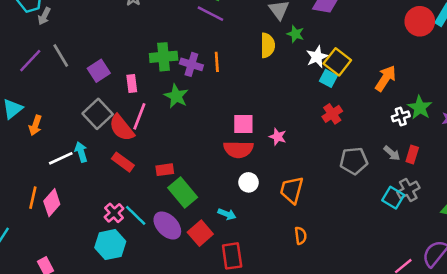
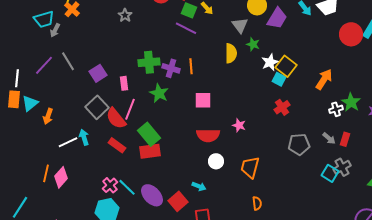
pink square: (243, 124) -> (203, 100), moved
red rectangle: (165, 170) -> (150, 151), size x1.5
green rectangle: (183, 193) -> (149, 134), moved

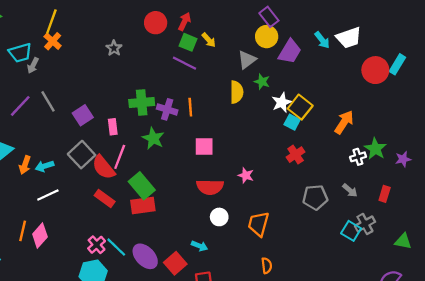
gray triangle: (240, 25) -> (247, 60), turned 30
cyan arrow: (84, 137) -> (45, 166), moved, turned -91
red rectangle: (345, 139) -> (385, 194), moved

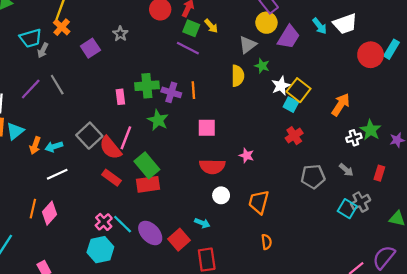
purple square: (83, 115) -> (90, 48), moved
pink rectangle: (113, 127) -> (120, 97), moved

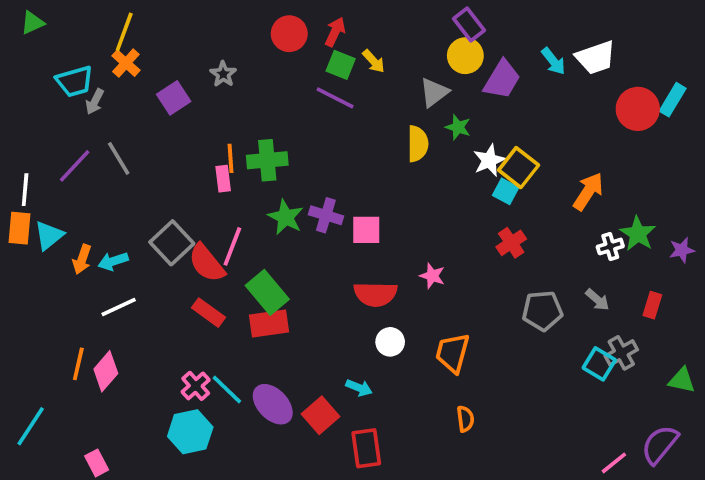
orange line: (193, 90) -> (231, 158), moved
purple cross: (171, 92) -> (326, 215), moved

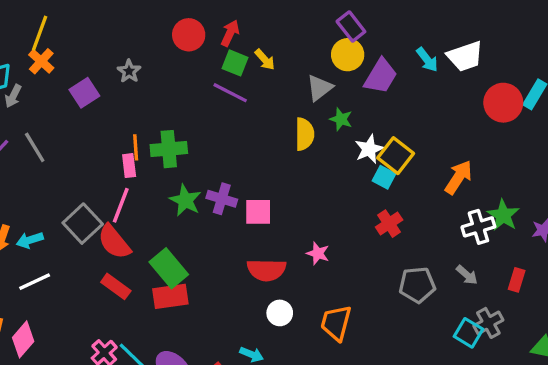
pink line: (232, 246) -> (121, 205), moved
white cross: (610, 246) -> (478, 227), size x1.4

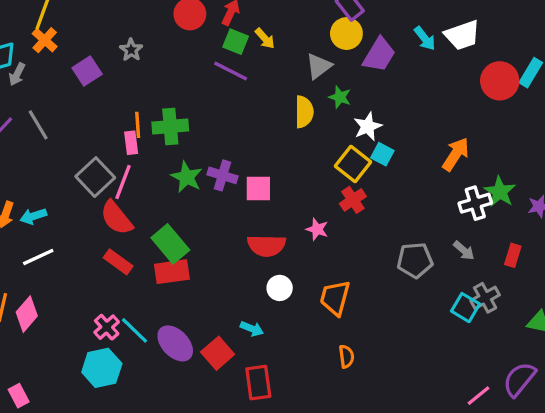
yellow square: (396, 156) -> (353, 164), moved
gray square: (83, 224) -> (95, 177), moved
red cross: (389, 224) -> (353, 200), moved

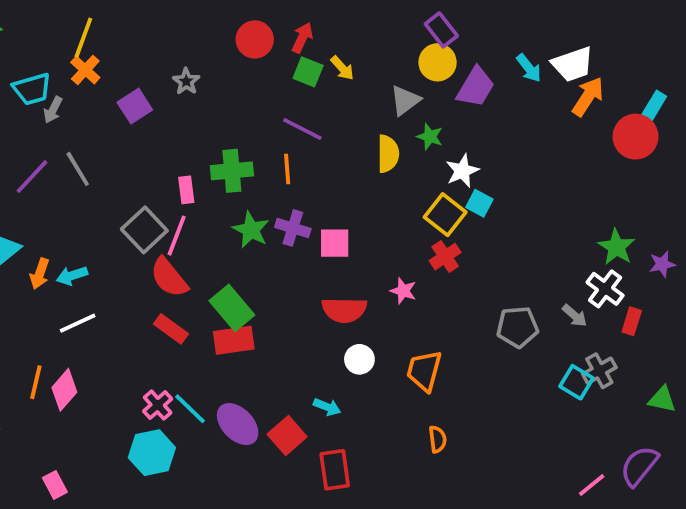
purple line: (231, 71) -> (302, 129), moved
red circle: (500, 81) -> (635, 137), moved
orange line: (138, 125) -> (287, 169), moved
orange arrow: (456, 154) -> (588, 97), moved
white cross: (475, 203) -> (605, 289), moved, turned -36

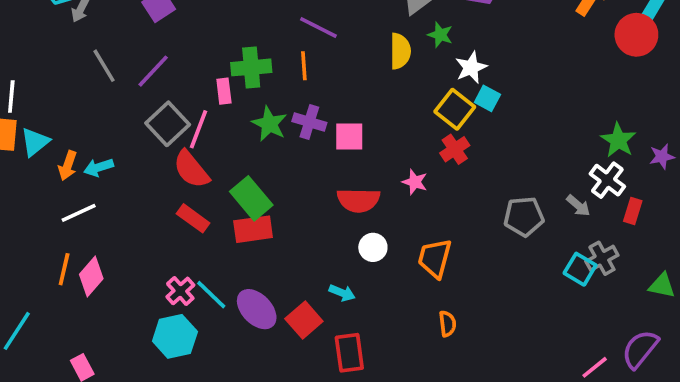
purple line: (32, 177) -> (153, 71), moved
pink rectangle: (186, 190) -> (224, 91), moved
white line: (78, 323) -> (79, 213), moved

